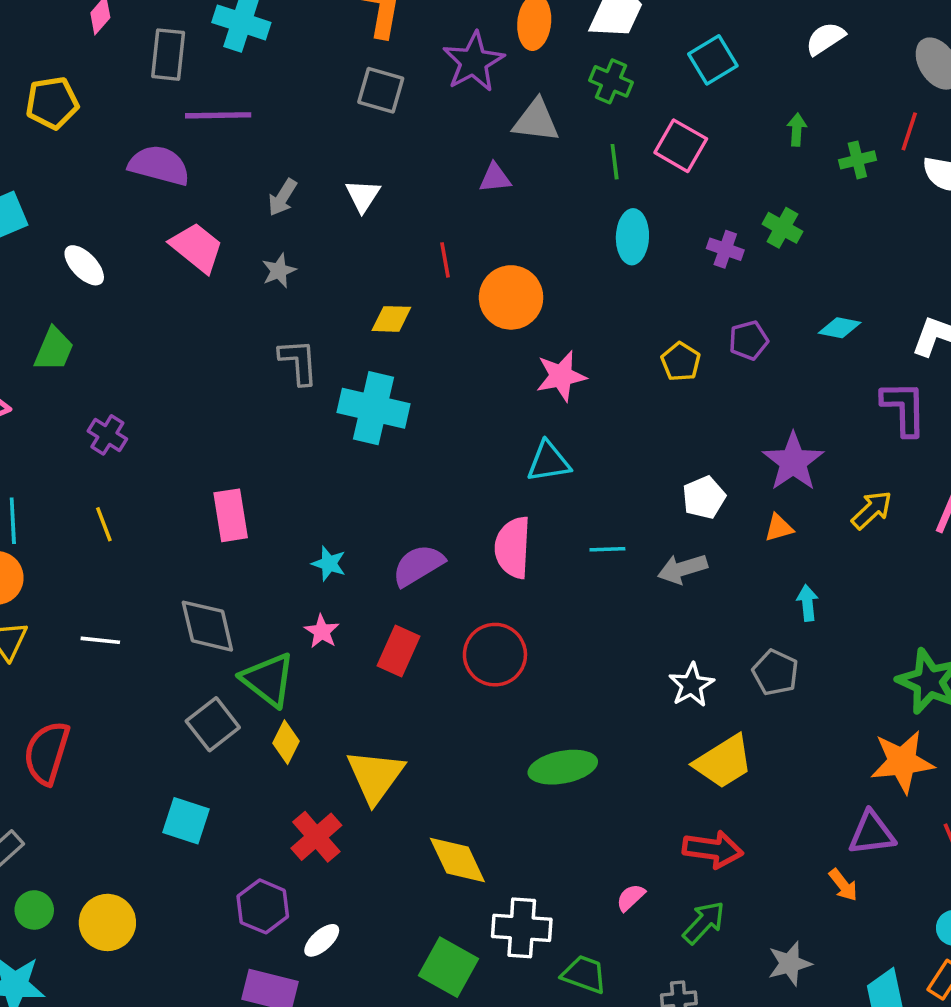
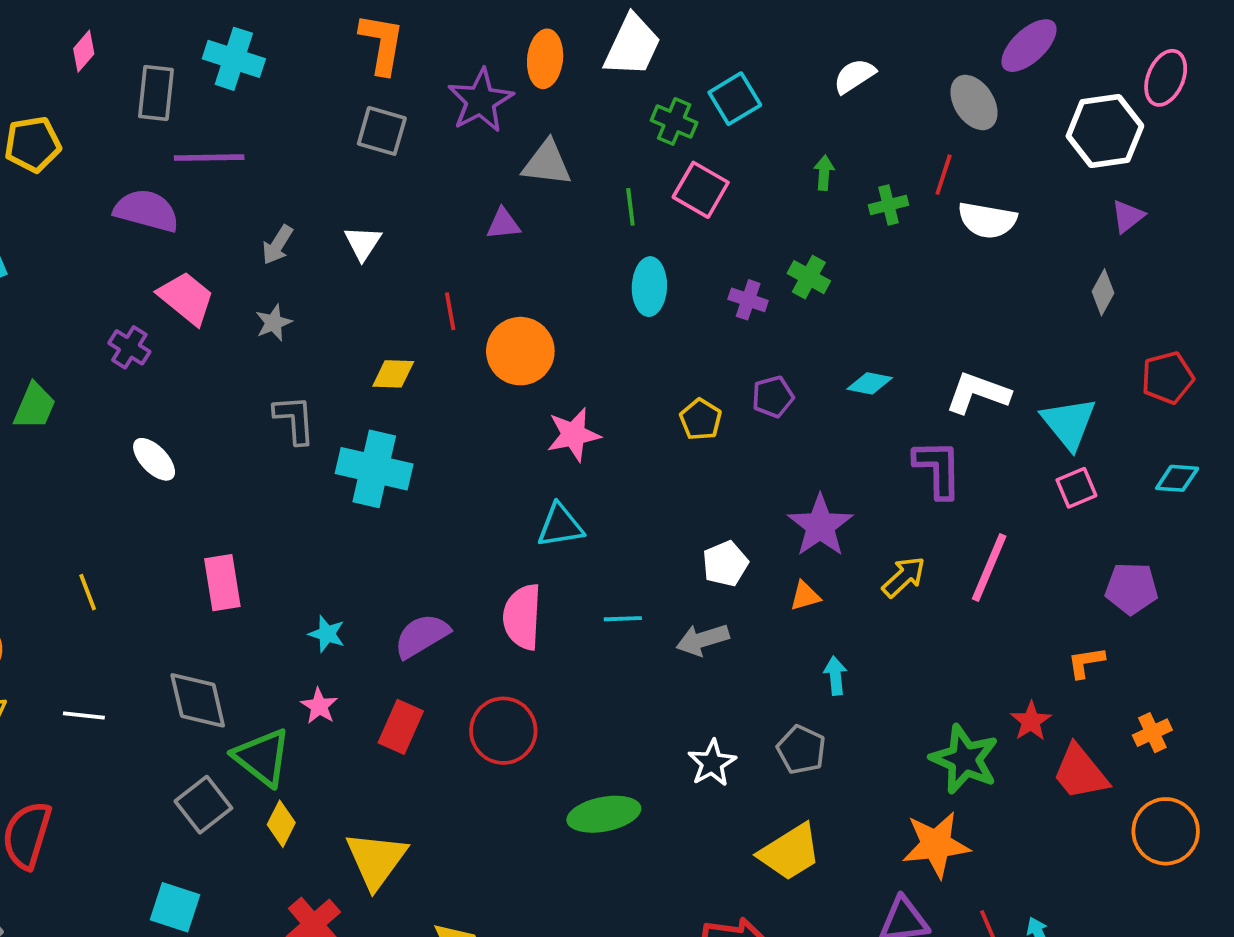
green cross: (611, 81) -> (674, 121), moved
white ellipse: (84, 265) -> (154, 459), moved
purple cross: (107, 435) -> (129, 347), moved
yellow trapezoid: (724, 762) -> (790, 852), moved
green ellipse: (563, 767) -> (604, 814), moved

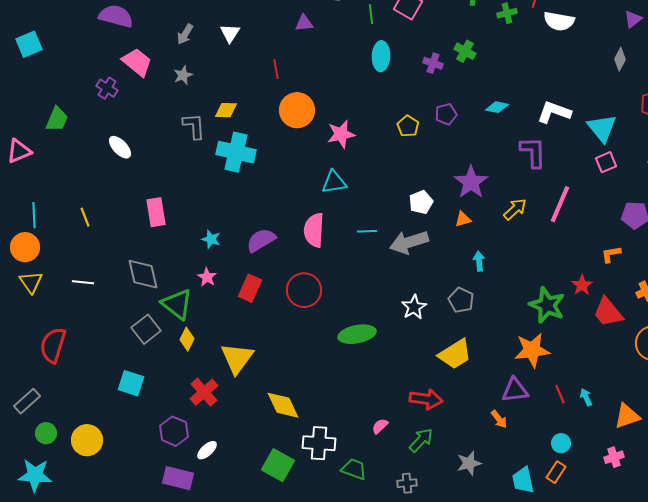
orange circle: (520, 351) -> (297, 110), moved
yellow diamond: (393, 374) -> (226, 110), moved
gray arrow: (703, 640) -> (409, 242), size x1.4

